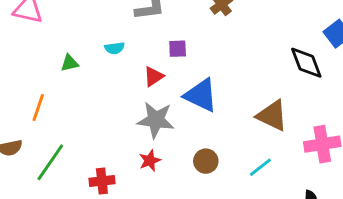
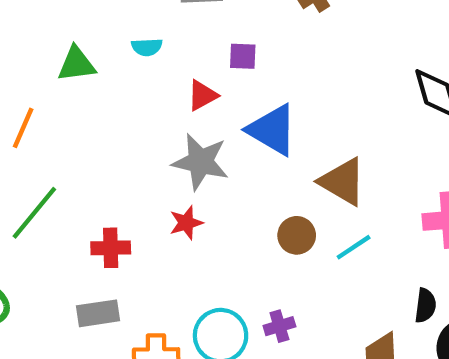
green triangle: (70, 63) -> (76, 64), size x1.4
brown triangle: (272, 116) -> (343, 182), moved
brown circle: (206, 161) -> (297, 235), moved

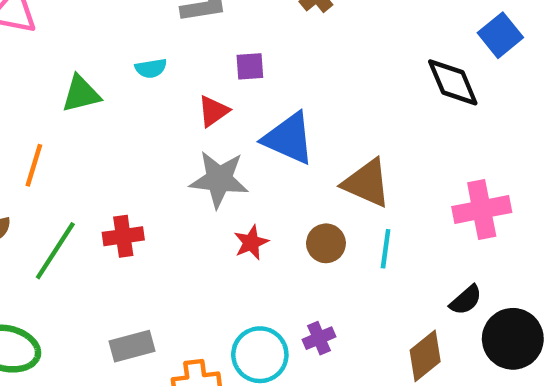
red star: (186, 223) -> (251, 243), moved
cyan line: (354, 247) -> (386, 249), turned -42
red cross: (111, 248) -> (123, 236), moved
black semicircle: (425, 306) -> (466, 300), turned 48

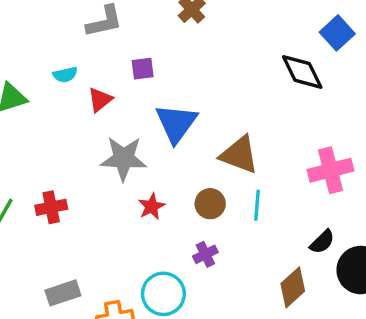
red triangle: (213, 111) -> (100, 100), moved
blue triangle: (289, 138) -> (176, 123), turned 45
purple cross: (319, 338) -> (205, 254), moved

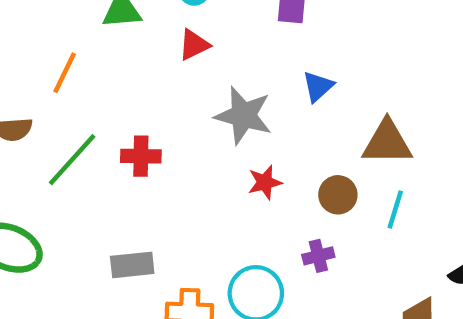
red triangle: (100, 100) -> (194, 45), moved
blue triangle: (176, 123) -> (318, 86), size x0.6
brown triangle: (239, 155) -> (387, 142), turned -33

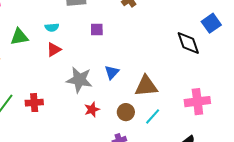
blue triangle: (318, 86) -> (112, 72), moved
cyan line: (395, 209) -> (153, 116), turned 30

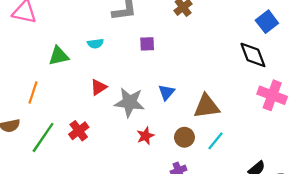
blue square: (211, 23) -> (267, 22), moved
red triangle: (54, 49) -> (99, 87), moved
pink cross: (197, 102) -> (272, 95), moved, turned 30
red cross: (34, 103) -> (79, 131), turned -30

